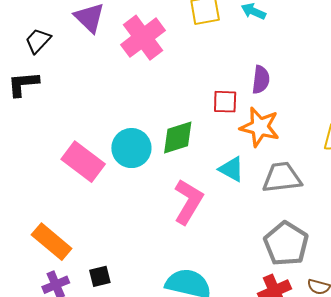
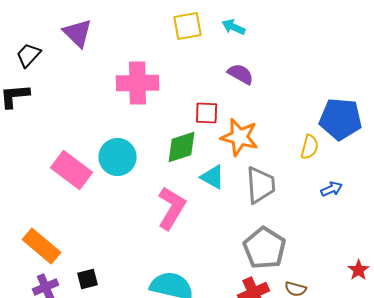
pink cross: (143, 38) -> (138, 83), moved, turned 36
purple semicircle: (261, 80) -> (241, 74), moved, turned -68
green diamond: (178, 137) -> (182, 147), moved
gray trapezoid: (282, 177) -> (261, 185), turned 93

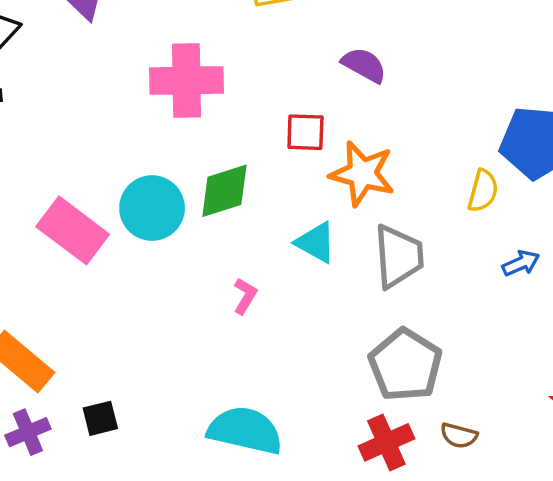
green diamond: (182, 147) -> (224, 191), moved
pink L-shape: (172, 208) -> (245, 296), size x0.5

